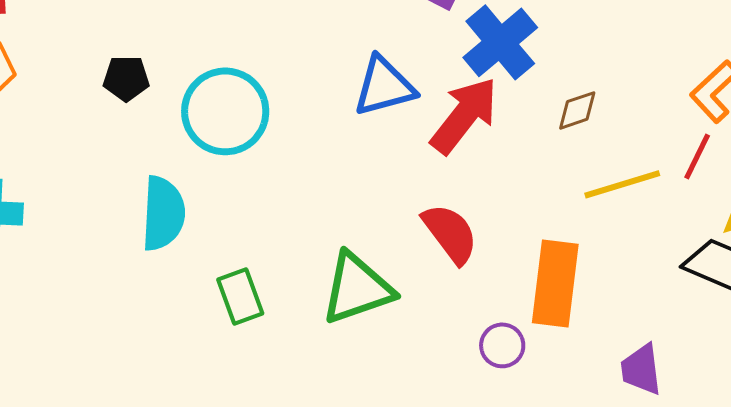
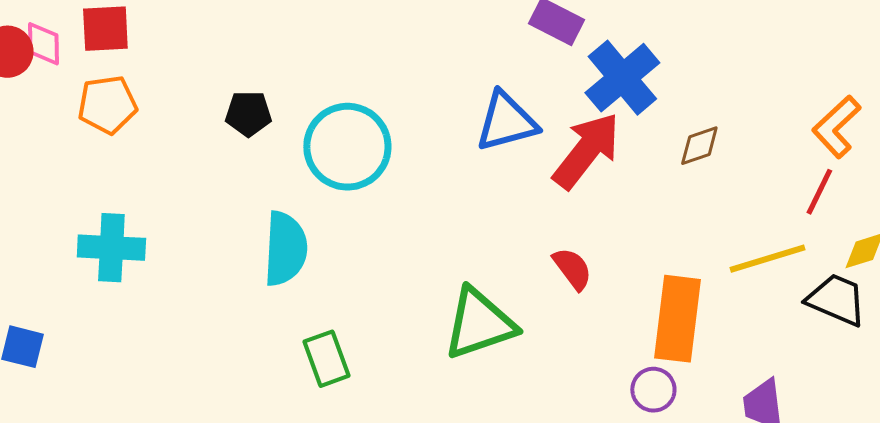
yellow line: (622, 184) -> (767, 259), moved
red semicircle: (450, 233) -> (572, 269), size x0.7
green rectangle: (240, 296) -> (326, 359), moved
purple circle: (502, 345) -> (653, 390), moved

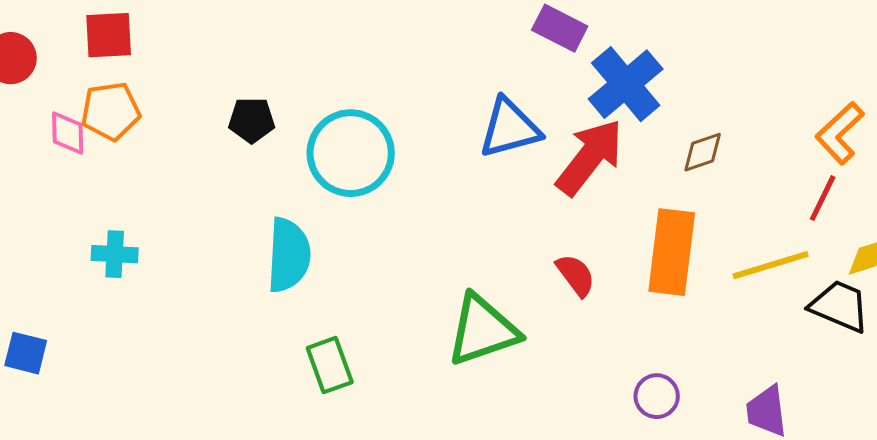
pink diamond: (43, 44) -> (68, 133), moved
cyan cross: (111, 248) -> (115, 254), size x0.7
orange rectangle: (677, 319) -> (672, 252), moved

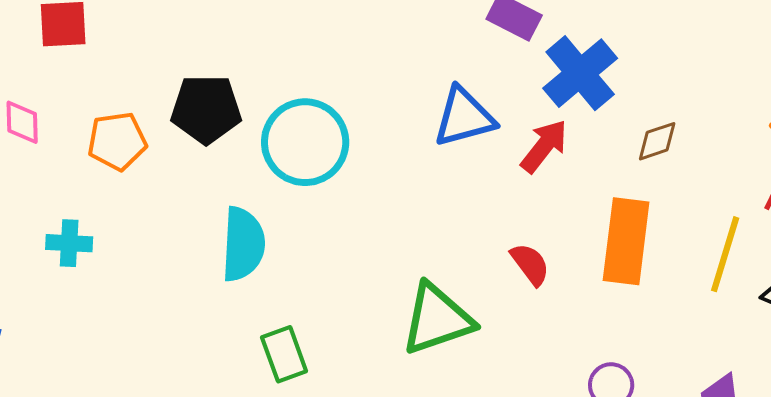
orange pentagon: (111, 111) -> (117, 141), moved
black pentagon: (252, 120) -> (206, 109), size x1.5
red arrow: (590, 157) -> (544, 146), size x0.7
yellow line: (771, 265) -> (725, 254), turned -56

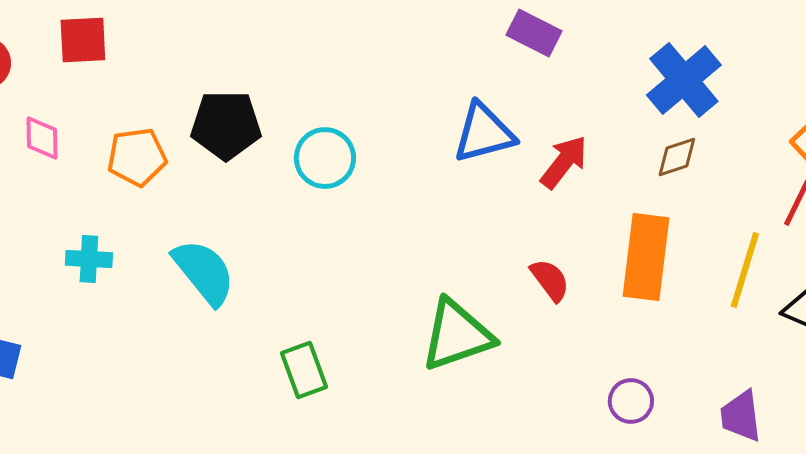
blue cross: (580, 73) -> (684, 80), moved
cyan circle: (305, 142) -> (325, 158), size x0.7
cyan semicircle: (243, 244) -> (204, 272), moved, turned -42

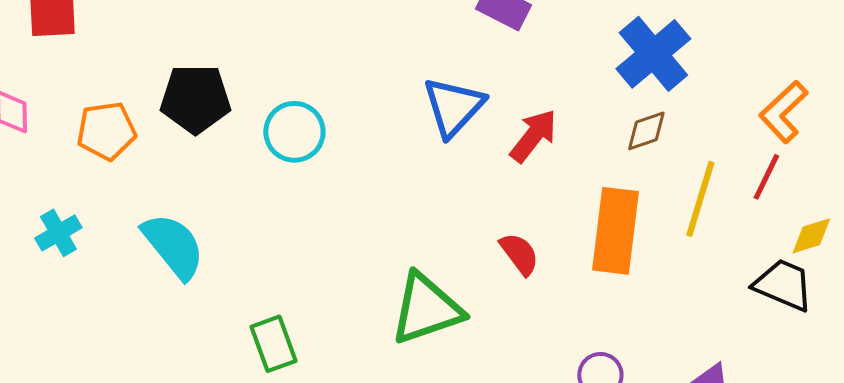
blue triangle: (484, 133) -> (453, 107), turned -32
cyan cross: (89, 259) -> (58, 233), turned -33
yellow line: (745, 270) -> (700, 199), moved

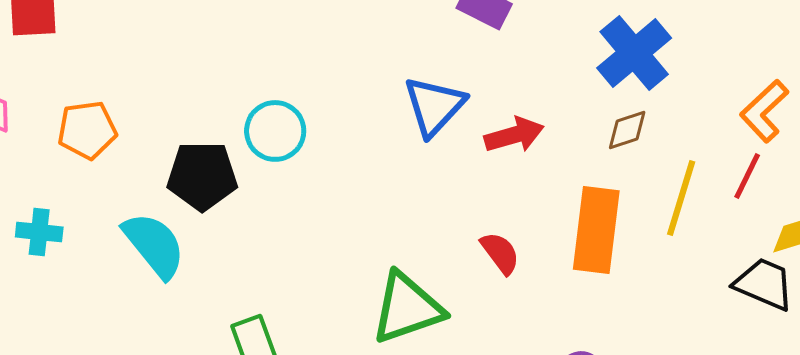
black pentagon: (195, 99) -> (202, 176), moved
red arrow: (533, 136) -> (514, 135), turned 36
cyan cross: (58, 233) -> (39, 232), turned 36

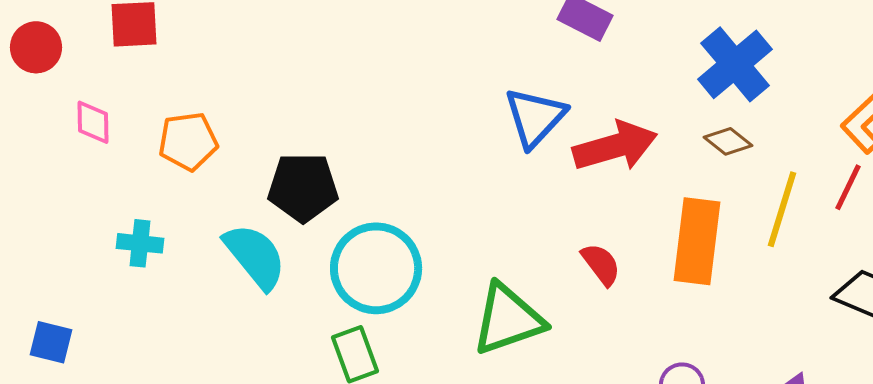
brown diamond: (627, 130) -> (728, 141), turned 57
cyan circle: (275, 131) -> (376, 268), moved, size x1.5
red arrow: (514, 135) -> (615, 146), size x1.4

